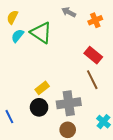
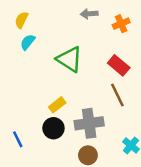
gray arrow: (69, 12) -> (89, 14), turned -32
green triangle: (41, 33) -> (69, 59), moved

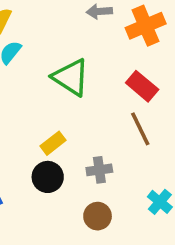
orange cross: (121, 24) -> (146, 26), size x1.5
gray cross: (89, 123) -> (99, 170), size x0.6

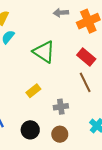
black circle: (48, 177) -> (30, 130), moved

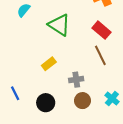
brown circle: (60, 134) -> (82, 101), moved

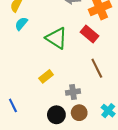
red rectangle: (101, 30) -> (90, 34), moved
black circle: (46, 103) -> (56, 115), moved

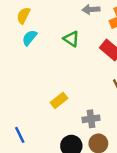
green triangle: (56, 38) -> (71, 39), moved, size x0.6

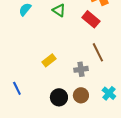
gray cross: (91, 119) -> (81, 69), moved

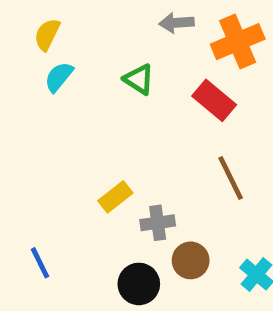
gray cross: (81, 69) -> (158, 223), moved
brown circle: (81, 95) -> (191, 260), moved

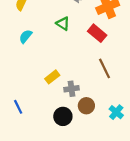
cyan semicircle: (59, 77) -> (26, 36), moved

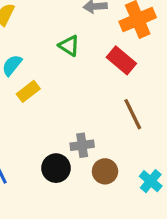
yellow rectangle: (52, 77) -> (28, 91), moved
black circle: (63, 116) -> (56, 168), moved

